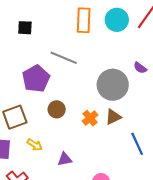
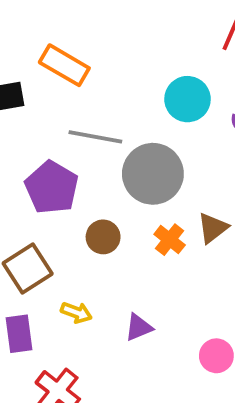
orange rectangle: (84, 20) -> (64, 65), moved, turned -50
cyan circle: (117, 20) -> (188, 99), moved
gray circle: (113, 85) -> (153, 174), moved

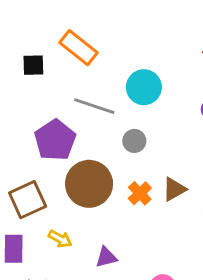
cyan circle: (188, 99) -> (144, 87), moved
gray circle: (153, 174) -> (134, 141), size x0.5
brown circle: (103, 237) -> (89, 184), size x1.8

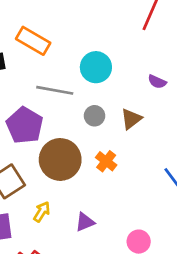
brown triangle: (174, 189) -> (131, 119), moved
yellow arrow: (60, 239) -> (42, 212), turned -78

